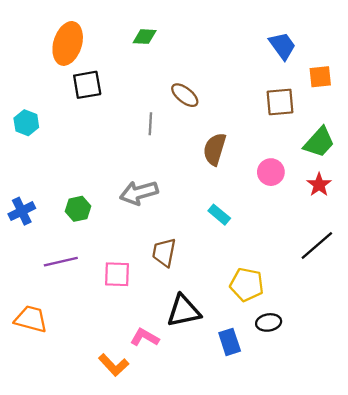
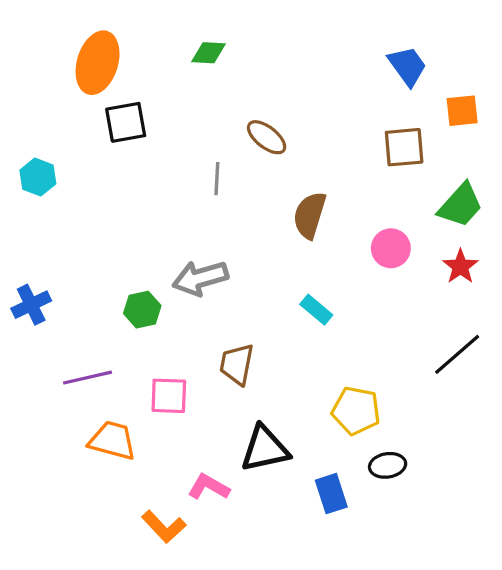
green hexagon: (78, 209) -> (142, 310), moved
orange trapezoid: (31, 319) -> (112, 441), moved

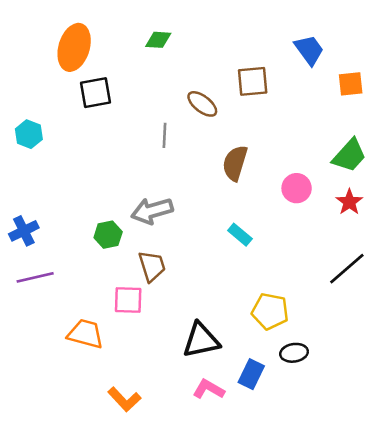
brown square: (404, 147) -> (253, 81), moved
brown trapezoid: (237, 364) -> (152, 266), moved, turned 152
purple line: (88, 378) -> (35, 277), moved
pink L-shape: (209, 487) -> (209, 389), moved
blue rectangle: (331, 494) -> (251, 374), turned 44

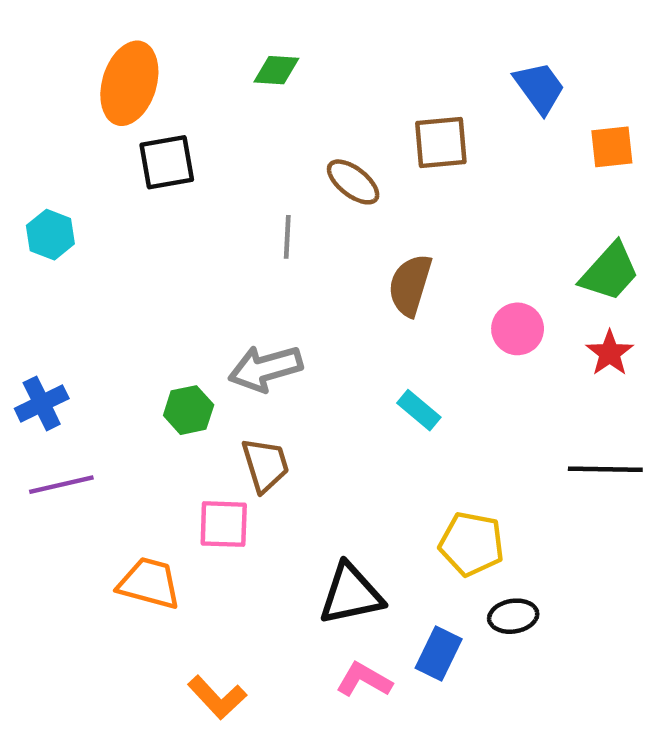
black line: (347, 269) -> (605, 469), turned 42

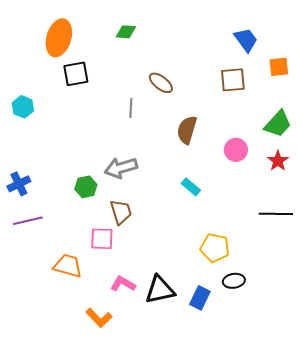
brown square: (441, 142) -> (233, 80), moved
black triangle: (351, 594) -> (160, 290), moved
pink L-shape: (364, 680) -> (123, 284), moved

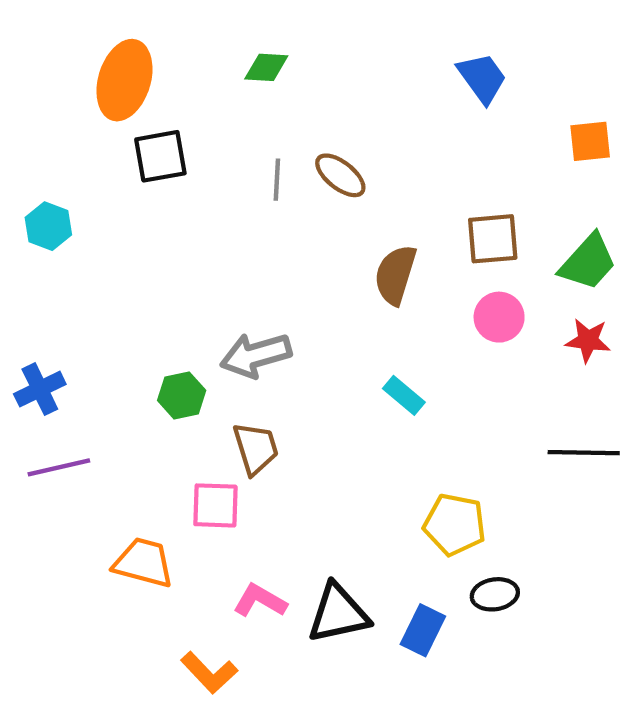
blue trapezoid: (246, 40) -> (482, 78), moved
brown square: (233, 80) -> (493, 239), moved
gray line: (131, 108) -> (277, 180), moved
red star: (278, 161) -> (588, 340), turned -30

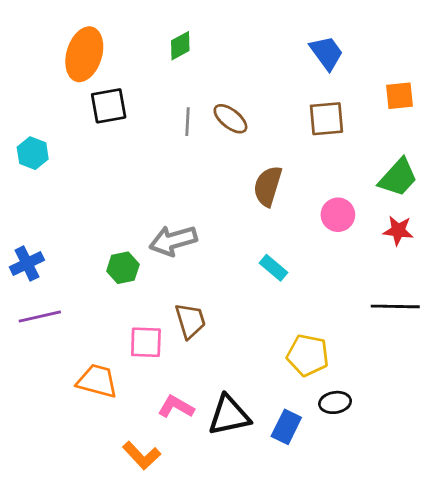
green diamond: (266, 67) -> (180, 46), turned -32
brown square: (493, 239) -> (326, 119), moved
brown trapezoid: (256, 448) -> (190, 321), moved

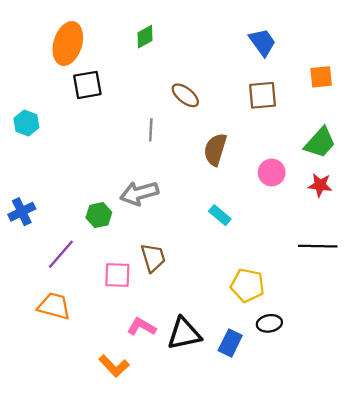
gray line: (187, 122) -> (151, 130), moved
purple line: (40, 316) -> (61, 254), moved, turned -36
orange trapezoid: (97, 381) -> (54, 306), moved

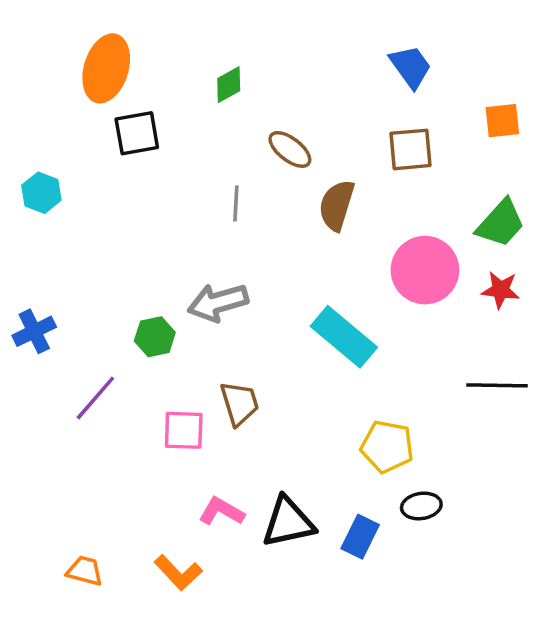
green diamond: (145, 37) -> (229, 85), moved
brown semicircle: (215, 149) -> (337, 205), moved
pink circle: (272, 172) -> (425, 270), size x1.6
cyan rectangle: (220, 215) -> (344, 337), size x1.8
orange trapezoid: (54, 306) -> (85, 571), moved, size x0.7

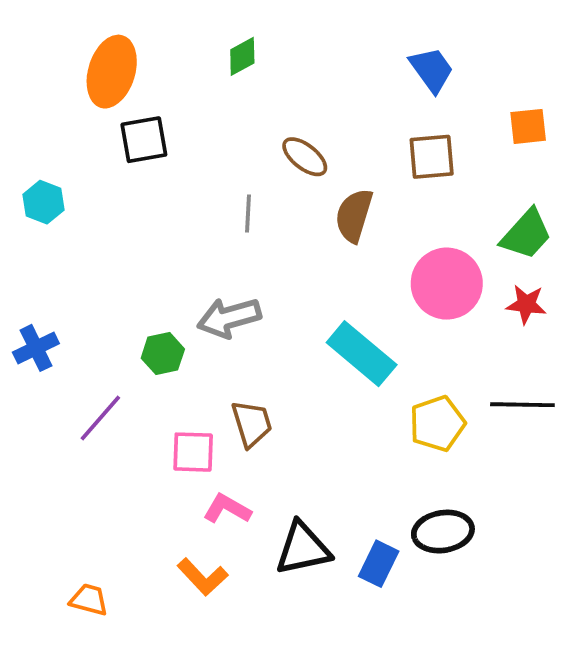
green diamond: (229, 85) -> (242, 56), moved
yellow pentagon: (387, 447) -> (437, 424), moved, turned -30
black ellipse: (421, 506) -> (443, 532), size x1.4
pink L-shape: (221, 511) -> (227, 509), moved
orange L-shape: (178, 573) -> (203, 577), moved

